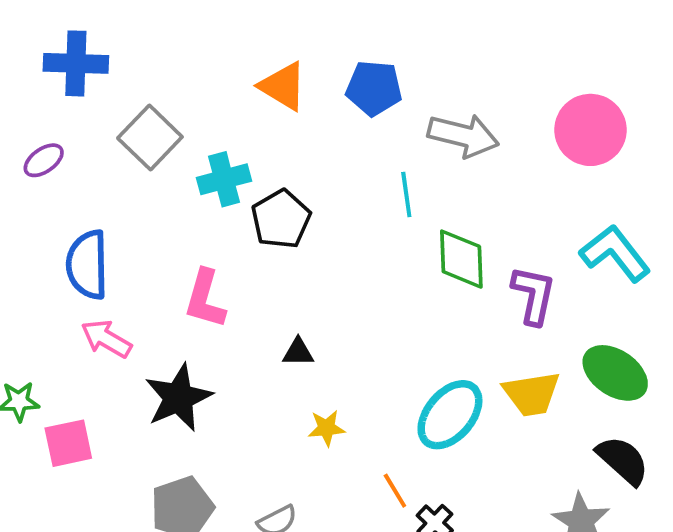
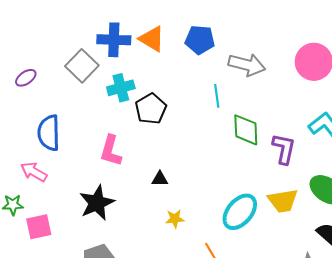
blue cross: (76, 63) -> (114, 40), moved
pink arrow: (106, 339) -> (34, 172), moved

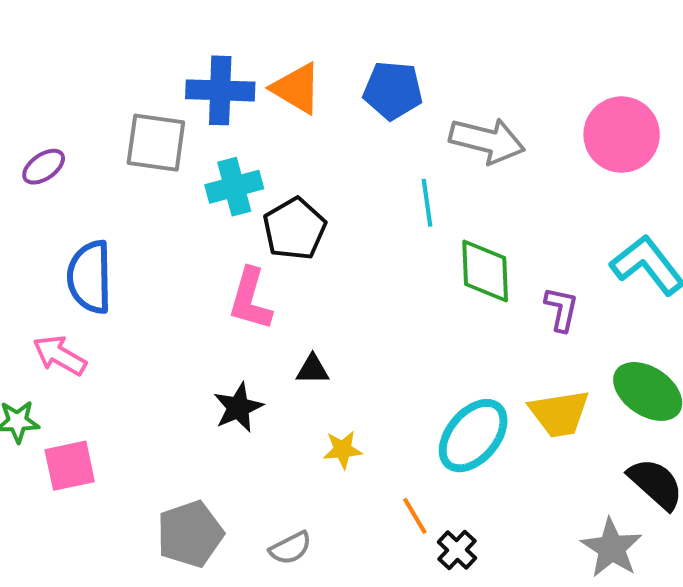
gray square: (82, 66) -> (156, 143), turned -36
purple L-shape: (284, 149) -> (561, 309), size x0.7
pink L-shape: (111, 151) -> (250, 299), moved
black star: (97, 203) -> (238, 407), moved, size x0.7

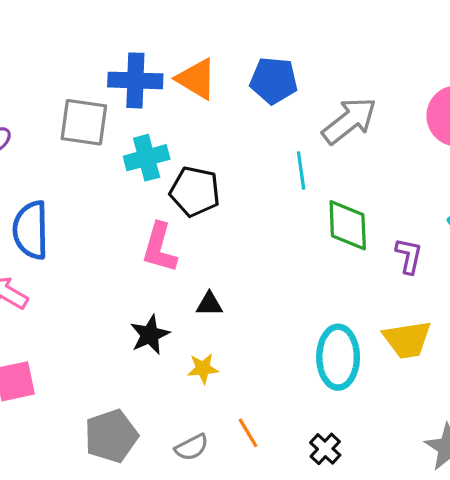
gray arrow: (487, 141) -> (349, 121), turned -52
black pentagon: (294, 229) -> (195, 191), turned -30
cyan ellipse: (473, 436) -> (338, 357), turned -40
yellow star: (343, 450) -> (203, 368), moved
orange line: (415, 516) -> (248, 433), moved

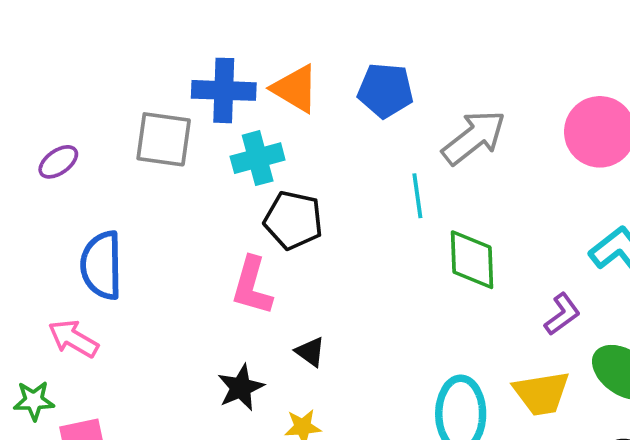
cyan cross: (147, 158) -> (258, 158), moved
purple L-shape: (409, 256) -> (562, 314), moved, turned 42
black triangle: (209, 304) -> (310, 352), turned 36

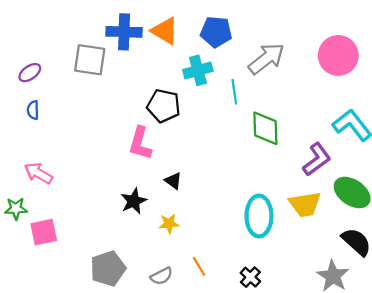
cyan cross: (258, 158) -> (198, 70), moved
blue semicircle: (102, 265) -> (33, 110), moved, size x0.5
purple L-shape: (562, 314) -> (317, 159), size x1.4

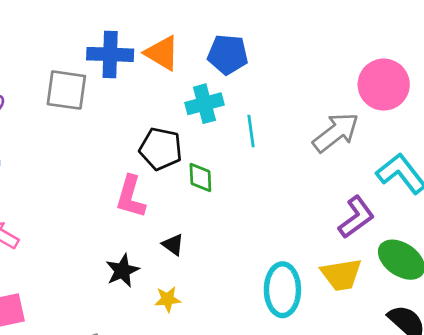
gray arrow: (266, 59) -> (336, 132), moved
green diamond: (265, 128) -> (200, 178), moved, size x0.7

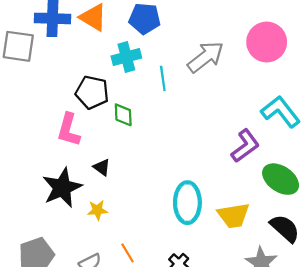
gray arrow: (336, 132) -> (206, 57), moved
black star: (122, 271) -> (62, 188), size x1.5
yellow trapezoid: (341, 275) -> (233, 215), moved

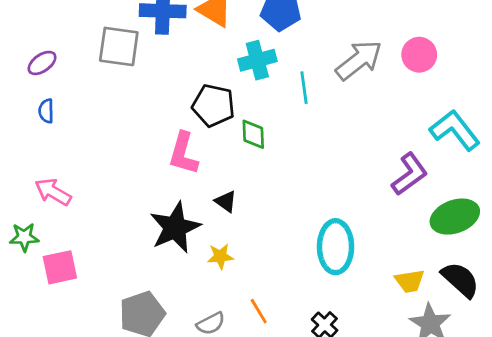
pink circle: (267, 42) -> (419, 55), moved, size x0.7
green ellipse: (281, 179) -> (455, 217), turned -54
yellow trapezoid: (233, 215) -> (410, 281), moved, size x0.7

